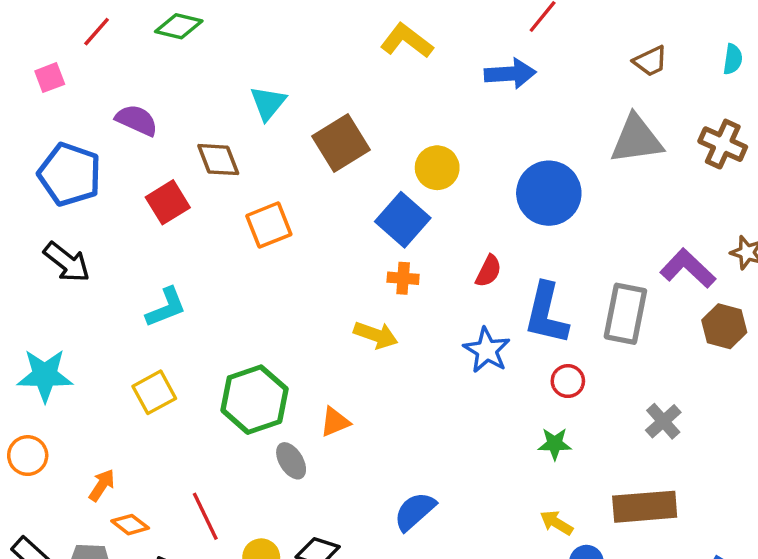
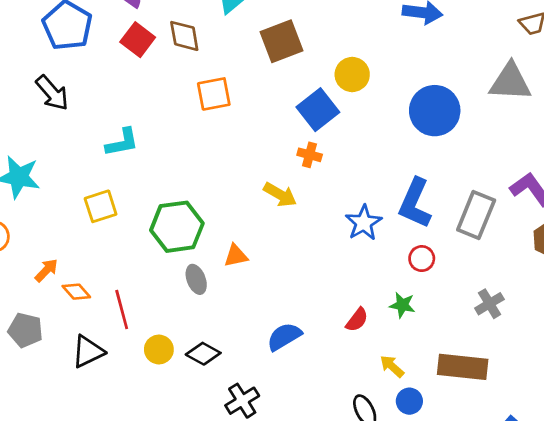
red square: (168, 202) -> (138, 40), moved, turned -32
red semicircle: (489, 271) -> (357, 320), moved
orange diamond: (130, 525) -> (76, 292), moved

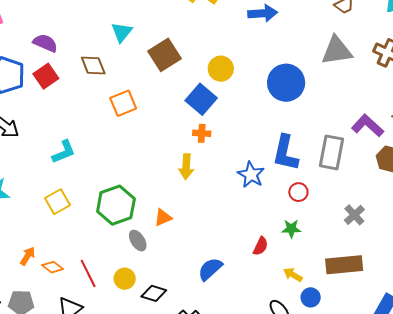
red square: (138, 40) -> (46, 76), moved, turned 30
yellow arrow: (280, 195) -> (186, 167), turned 75
yellow circle: (159, 349) -> (125, 279), moved

